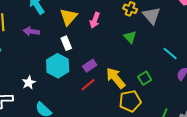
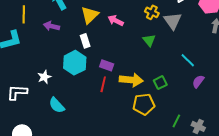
pink arrow: (95, 20) -> (116, 21), turned 91
purple rectangle: (90, 66) -> (107, 65), turned 48
yellow arrow: (116, 78) -> (131, 80), turned 130
red line: (88, 85) -> (103, 84), turned -42

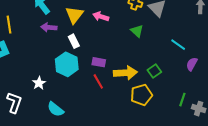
purple arrow: (51, 26) -> (49, 27), moved
red line: (103, 84) -> (98, 81), turned -35
white L-shape: (17, 92) -> (14, 103), turned 115
green line: (176, 121) -> (182, 100), moved

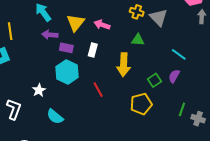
green triangle: (137, 31) -> (138, 40), turned -40
white rectangle: (74, 41) -> (93, 50), moved, turned 40
purple rectangle: (99, 62) -> (66, 48), moved
purple semicircle: (192, 64) -> (174, 76), moved
yellow arrow: (125, 73) -> (124, 65), moved, turned 95

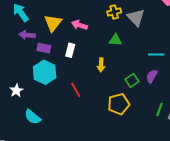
yellow cross: (137, 12) -> (114, 12), turned -32
cyan line: (179, 54) -> (156, 54), turned -35
yellow arrow: (124, 65) -> (101, 65), size x0.6

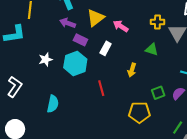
white star: (16, 91) -> (46, 59), moved
cyan semicircle: (33, 117) -> (53, 104), turned -132

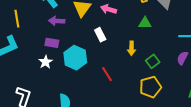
purple rectangle: (80, 40) -> (52, 43), moved
white rectangle: (106, 48) -> (100, 35), turned -40
green square: (158, 93) -> (153, 61), moved

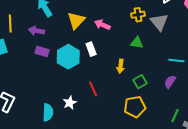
purple arrow: (57, 21) -> (36, 31), moved
cyan hexagon: (75, 58) -> (68, 57), moved
white star: (46, 62) -> (70, 103), moved

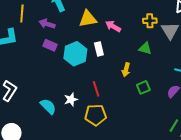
yellow triangle: (76, 20) -> (88, 19), turned 30
yellow pentagon: (135, 107) -> (96, 115), moved
cyan semicircle: (48, 112) -> (48, 106), turned -54

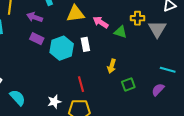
green triangle: (145, 48) -> (120, 32), moved
white star: (71, 100) -> (54, 102), moved
cyan semicircle: (48, 106) -> (18, 98), moved

